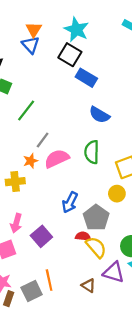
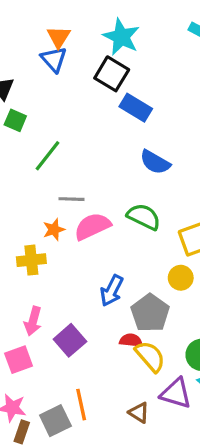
gray line: (43, 140) -> (72, 199), turned 56
green semicircle: (92, 152) -> (144, 217), turned 115

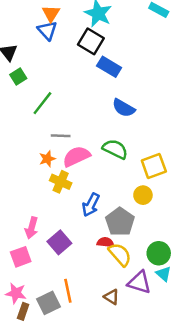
green square: (15, 120) -> (18, 76), turned 35
yellow cross: (31, 260) -> (61, 182), moved, turned 30

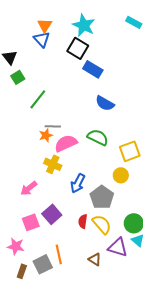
orange star: (47, 159) -> (46, 135), moved
pink arrow: (32, 228) -> (29, 188), moved, turned 36
red semicircle: (105, 242) -> (83, 221), moved, turned -88
pink square: (21, 257) -> (31, 222), moved
pink star: (16, 293) -> (16, 246), moved

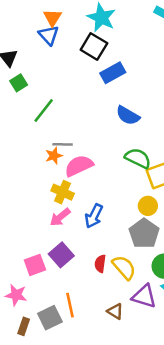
blue rectangle: (93, 69) -> (113, 73), turned -60
green semicircle: (98, 137) -> (138, 158), moved
pink arrow: (29, 188) -> (60, 217), moved
gray pentagon: (102, 197) -> (144, 233), moved

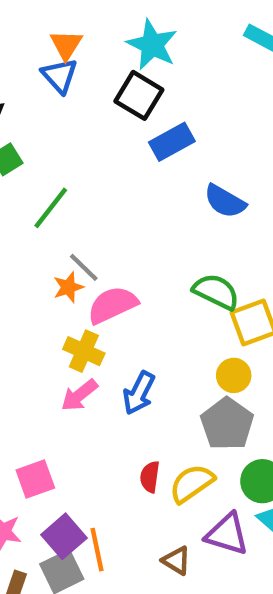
blue semicircle: (128, 116) -> (225, 201), moved
gray line: (63, 144) -> (84, 267), turned 42
purple square: (61, 255) -> (64, 536), moved
yellow semicircle: (124, 267) -> (192, 483), turned -84

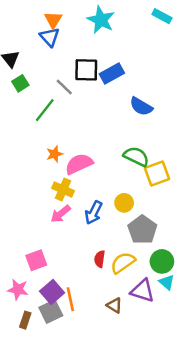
black square: (139, 95) -> (86, 70), moved, turned -30
gray line: (84, 267) -> (64, 87), moved
yellow circle: (234, 375) -> (124, 203), moved

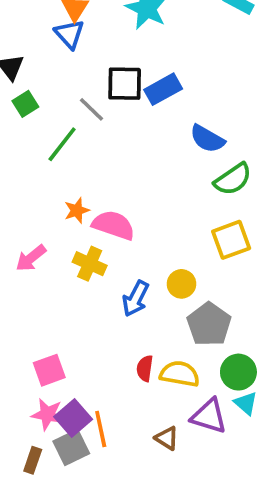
green semicircle: (136, 156) -> (233, 179), moved, turned 120
pink semicircle: (79, 164) -> (114, 225), turned 44
pink arrow: (61, 214) -> (31, 258), moved
yellow semicircle: (123, 263) -> (180, 374), turned 45
pink star: (18, 290) -> (47, 414), moved

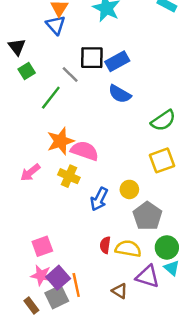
blue semicircle: (207, 139) -> (120, 94), moved
orange star: (77, 210) -> (60, 141), size x1.6
brown rectangle: (33, 460) -> (31, 306), turned -56

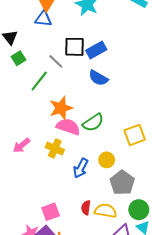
blue triangle: (56, 25) -> (43, 19), turned -42
green semicircle: (163, 121) -> (93, 123), moved
orange star: (60, 141) -> (61, 108), moved
pink square: (42, 246) -> (51, 212), moved

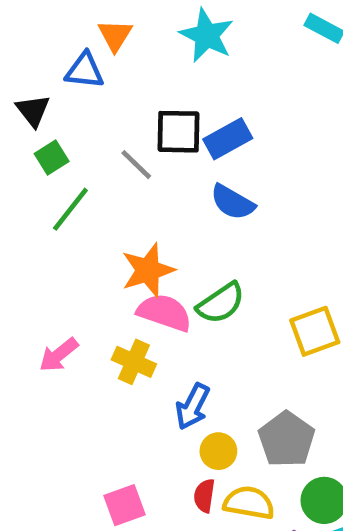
blue triangle: (43, 19) -> (85, 71), moved
green line: (39, 81) -> (70, 209), moved
yellow circle: (107, 160) -> (218, 451), moved

